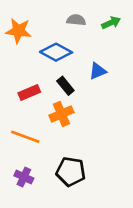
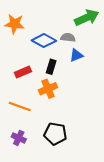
gray semicircle: (76, 20) -> (68, 37), moved
green arrow: (111, 23) -> (87, 18), size x1.6
black rectangle: (65, 86) -> (51, 67), turned 56

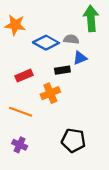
green arrow: (87, 18) -> (91, 18), turned -70
black rectangle: (51, 67) -> (62, 70), moved, turned 64
black pentagon: (55, 134) -> (73, 140), moved

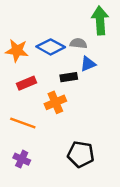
orange star: (15, 25) -> (17, 51), moved

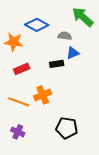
green arrow: (100, 20) -> (83, 17), turned -45
blue diamond: (51, 47) -> (37, 25), moved
orange cross: (55, 102) -> (43, 95), moved

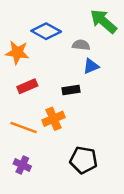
black rectangle: (57, 64) -> (71, 90), moved

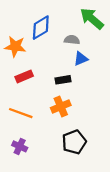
blue diamond: (46, 31) -> (41, 28), turned -60
orange cross: (54, 119) -> (61, 106), moved
black pentagon: (84, 160) -> (74, 142), turned -30

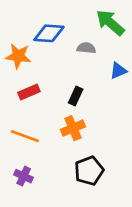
blue diamond: (41, 28) -> (49, 33), turned 35
blue triangle: (81, 59) -> (118, 71), moved
black rectangle: (63, 80) -> (76, 96), turned -56

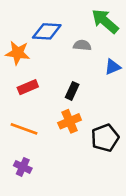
black pentagon: (89, 171) -> (105, 138), moved

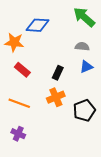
gray semicircle: (82, 45) -> (82, 46), moved
blue triangle: (113, 67) -> (86, 67), moved
red rectangle: (28, 87) -> (22, 70), turned 63

